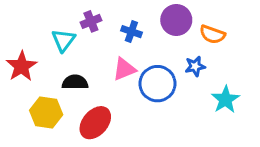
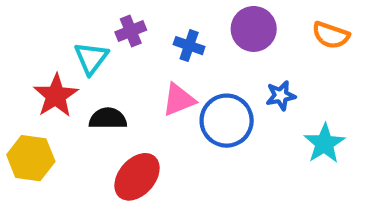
orange semicircle: (212, 34) -> (331, 35), moved
red star: (21, 66) -> (56, 96), moved
yellow hexagon: (46, 113) -> (31, 158), moved

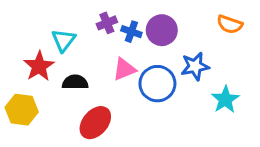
purple circle: (254, 29) -> (162, 30), moved
purple cross: (131, 31) -> (107, 23), moved
blue star: (281, 96) -> (195, 66), size x1.4

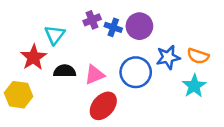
orange semicircle: (230, 24) -> (198, 56), moved
pink triangle: (124, 69) -> (95, 75), moved
red ellipse: (95, 123) -> (103, 106), moved

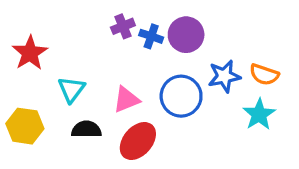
cyan triangle: (55, 35) -> (71, 89), moved
red star: (34, 57) -> (30, 53), moved
black semicircle: (65, 71) -> (86, 129), moved

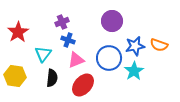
purple cross: (123, 26) -> (62, 22), moved
blue cross: (151, 36) -> (68, 40), moved
cyan star: (259, 114) -> (134, 71), moved
black semicircle: (86, 129) -> (52, 78), turned 96

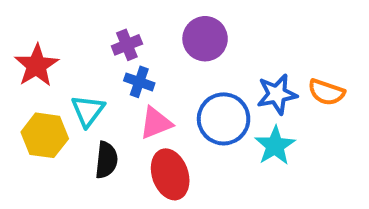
purple circle: (112, 21) -> (205, 39), moved
yellow hexagon: (15, 76) -> (45, 135), moved
red ellipse: (83, 85) -> (170, 174), turned -60

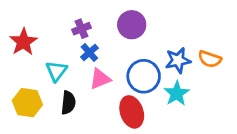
blue cross: (139, 82) -> (89, 52), turned 30
yellow hexagon: (45, 135) -> (27, 103), moved
red ellipse: (170, 174) -> (132, 112), moved

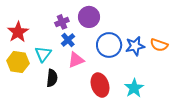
purple circle: (132, 25) -> (89, 17), moved
blue circle: (144, 76) -> (109, 45), moved
cyan star: (177, 93) -> (134, 88), moved
yellow hexagon: (27, 103) -> (18, 62), moved

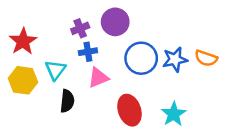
blue cross: (68, 40) -> (88, 52), turned 32

